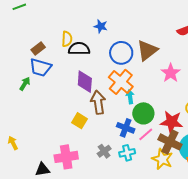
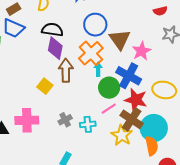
black semicircle: (79, 49) -> (52, 30), moved
brown triangle: (147, 50) -> (120, 39), moved, turned -35
blue cross: (126, 128) -> (129, 76), moved, size x1.4

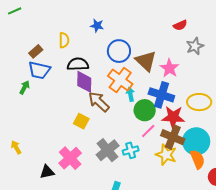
brown arrow: (66, 70) -> (99, 102), turned -35
pink cross: (27, 120) -> (70, 158), turned -30
gray cross: (65, 120) -> (108, 150), size x1.6

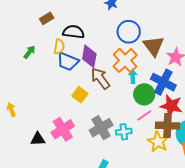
yellow semicircle: (64, 40) -> (59, 47), moved
black semicircle: (78, 64) -> (73, 32), moved
blue trapezoid: (39, 70) -> (68, 61), moved
brown cross: (173, 137) -> (168, 126), turned -30

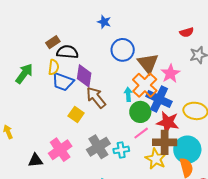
brown rectangle: (47, 18) -> (53, 42), moved
green arrow: (29, 52) -> (24, 74), size x1.5
orange cross: (125, 61) -> (145, 85), moved

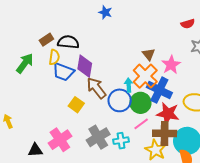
brown rectangle: (53, 42) -> (46, 40), moved
blue circle: (123, 50) -> (120, 100), moved
brown triangle: (148, 63) -> (149, 54), size x0.6

